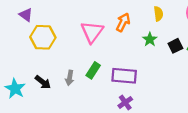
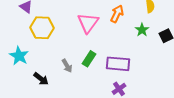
gray arrow: (70, 78) -> (67, 66), turned -40
black arrow: (43, 82) -> (41, 79), moved
cyan star: (15, 89) -> (19, 56), moved

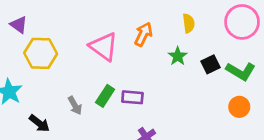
pink triangle: (88, 23) -> (104, 47), turned -30
purple rectangle: (118, 64) -> (132, 97), moved, size x0.7

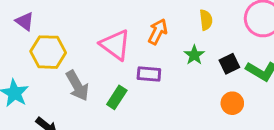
purple rectangle: (132, 97) -> (149, 74), moved
gray arrow: (75, 105) -> (77, 86), moved, size x1.5
orange circle: (239, 107) -> (232, 103), moved

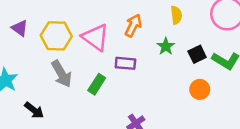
purple triangle: (25, 21) -> (20, 28), moved
yellow hexagon: (48, 52) -> (56, 36), moved

